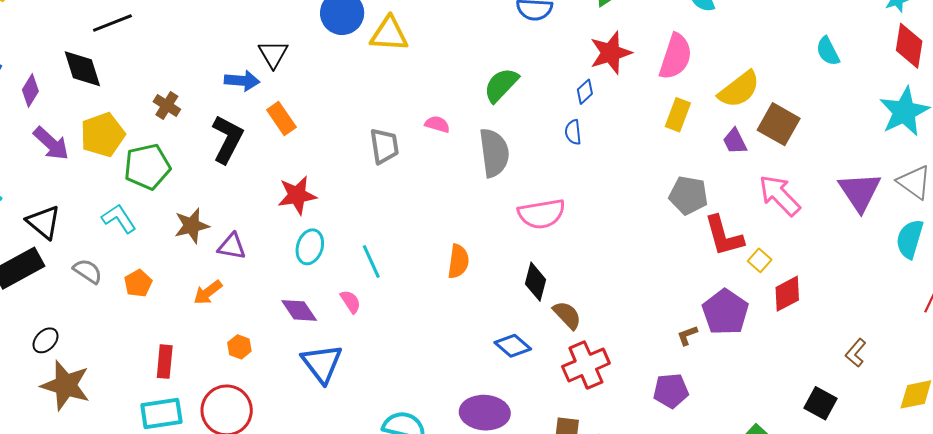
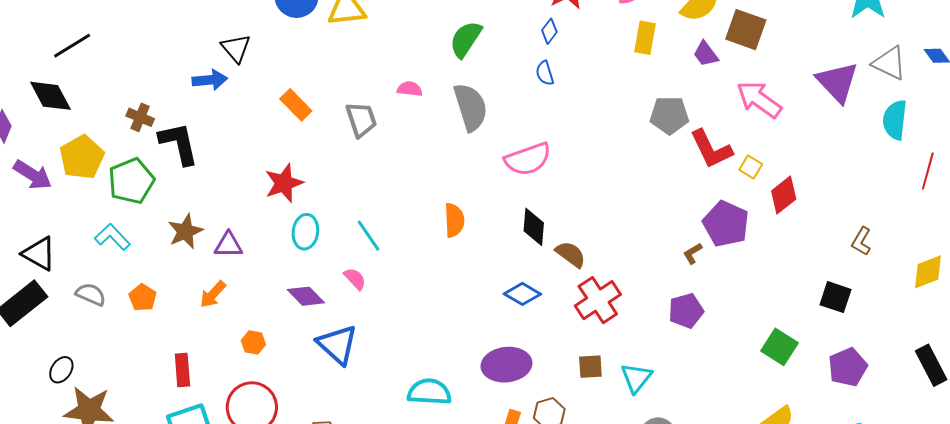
orange rectangle: (281, 118) -> (296, 105), moved
black L-shape: (227, 139) -> (179, 143), moved, turned -30

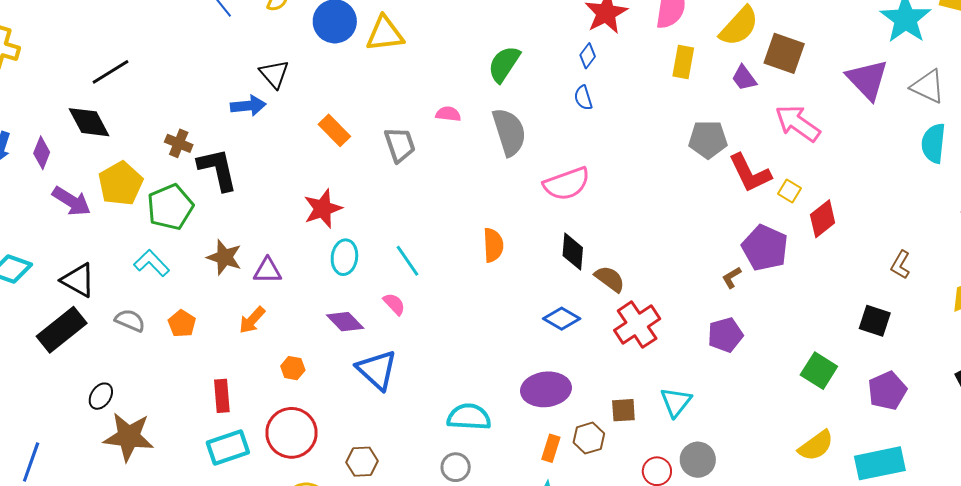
purple triangle: (837, 82) -> (867, 80), moved
brown star: (185, 231) -> (224, 257), turned -30
brown square: (590, 367) -> (623, 410), moved

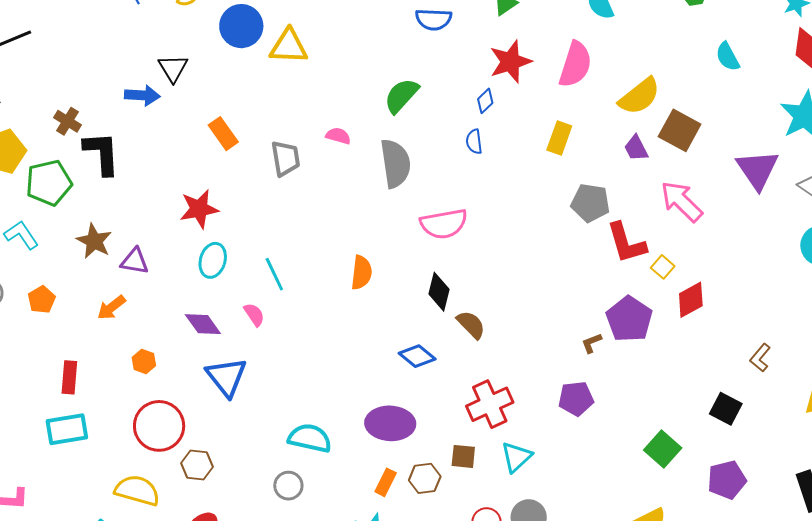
yellow rectangle: (683, 62) -> (559, 138), moved
red cross: (637, 325) -> (490, 404), moved
red circle: (292, 433) -> (159, 426), moved

